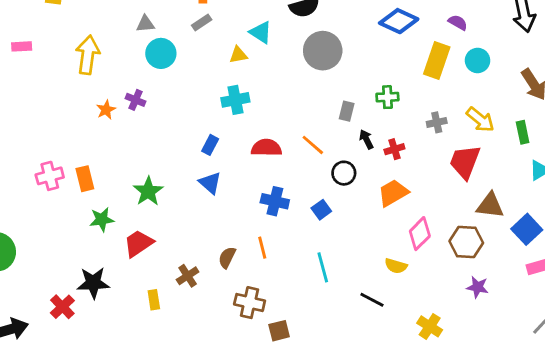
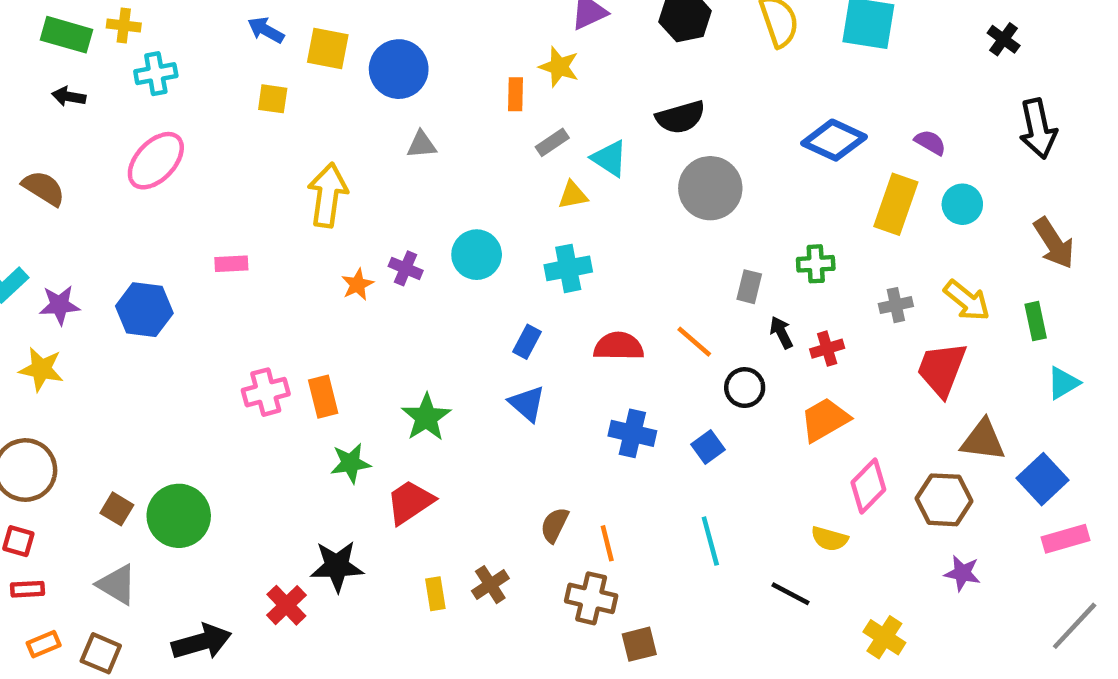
gray rectangle: (202, 22) -> (552, 142), moved
pink rectangle: (22, 46) -> (231, 264), moved
cyan circle: (161, 53) -> (477, 255), moved
orange line: (262, 248) -> (607, 543), moved
brown cross: (188, 276) -> (490, 585), moved

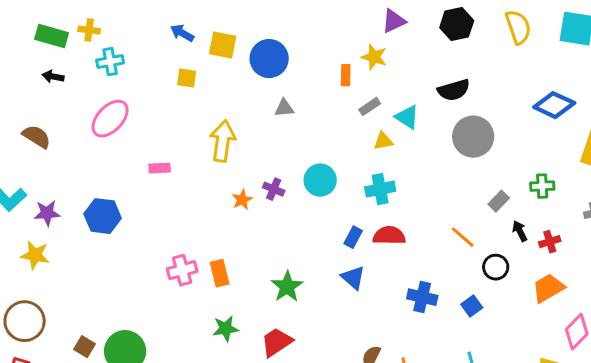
pink rectangle: (231, 264) -> (160, 168), moved
gray rectangle: (749, 287) -> (499, 201), turned 30
red semicircle: (619, 346) -> (389, 236), moved
green star: (351, 463) -> (226, 329), moved

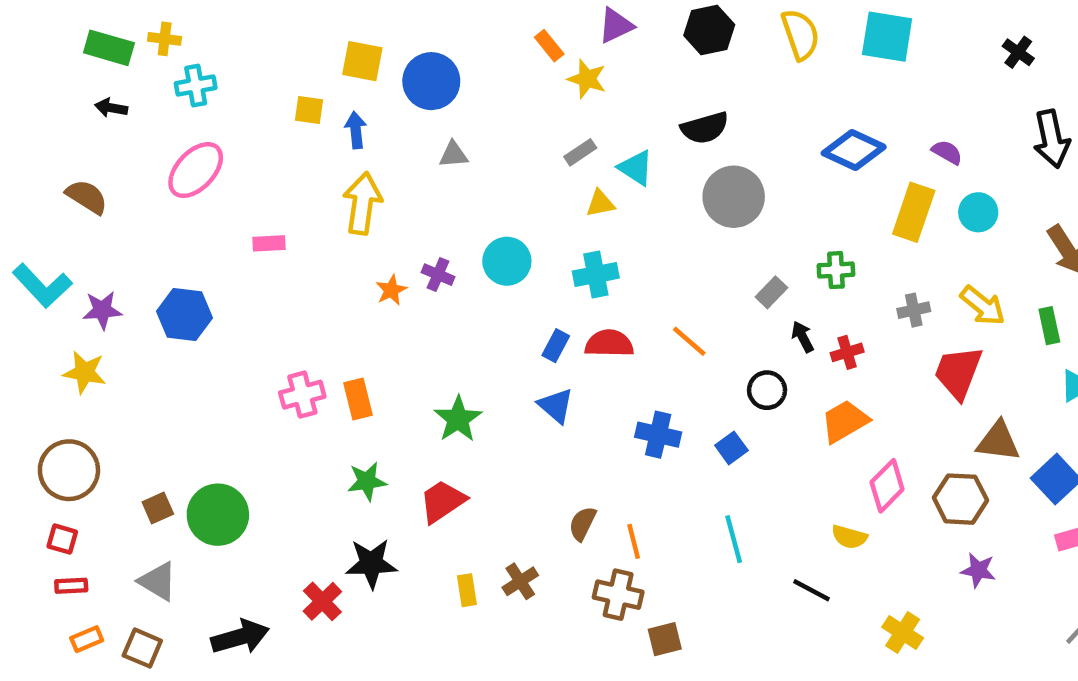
blue arrow: (182, 33) -> (356, 130), moved, turned 55
orange rectangle: (346, 75) -> (549, 46), moved, turned -40
orange line: (463, 237) -> (689, 341), moved
brown square: (85, 347) -> (158, 508), turned 35

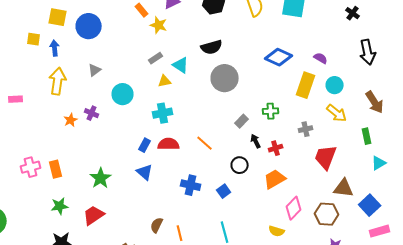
gray triangle: (454, 154) -> (95, 70), moved, turned -32
cyan circle: (507, 261) -> (123, 94), moved
yellow arrow: (983, 306) -> (337, 113), moved

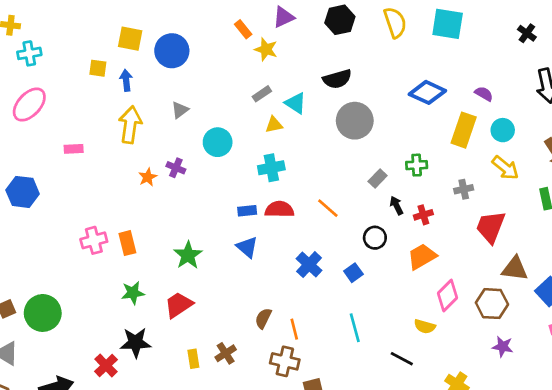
blue rectangle: (145, 145) -> (247, 211), turned 56
blue cross: (191, 185) -> (309, 265), turned 30

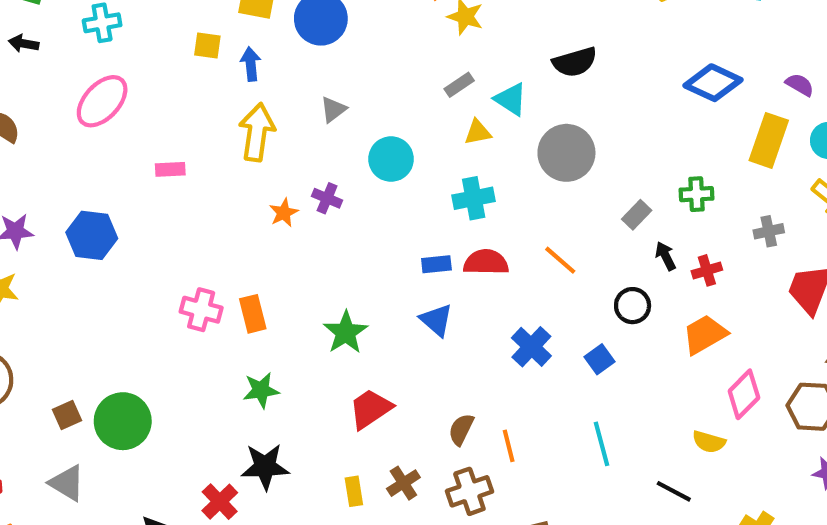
gray circle: (355, 121) -> (566, 153), moved
pink cross: (94, 240) -> (201, 310), turned 30
red trapezoid: (179, 305) -> (370, 409), moved
brown cross: (285, 361) -> (469, 491), moved, turned -32

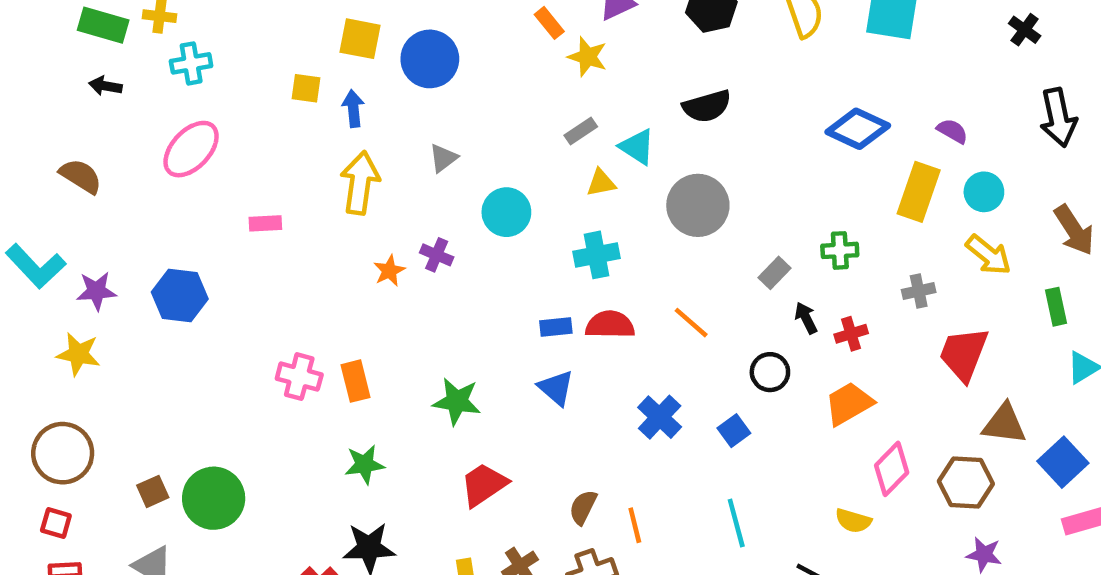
green star: (346, 332) -> (457, 401), turned -30

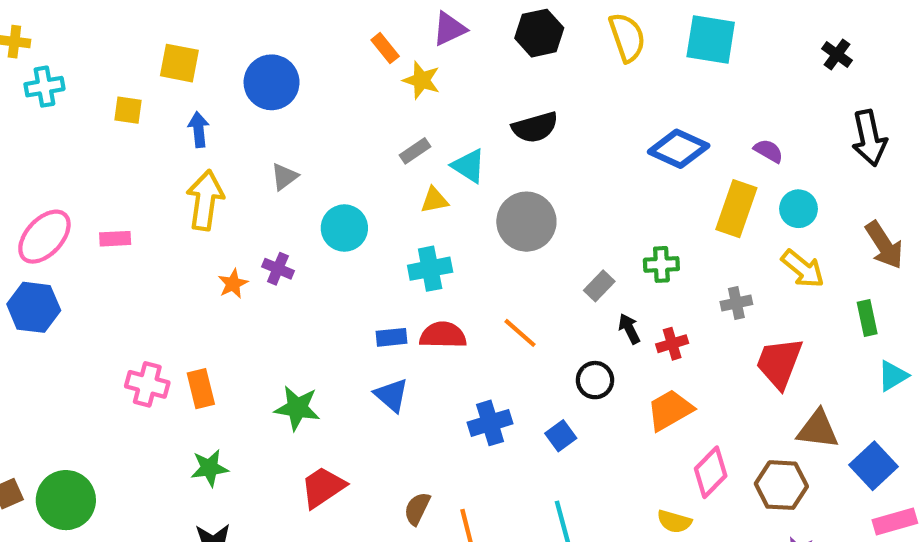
yellow square: (360, 39) -> (179, 63), moved
yellow square: (306, 88) -> (128, 110), moved
pink ellipse: (191, 149) -> (44, 237), moved
blue cross: (660, 417) -> (490, 423), turned 30

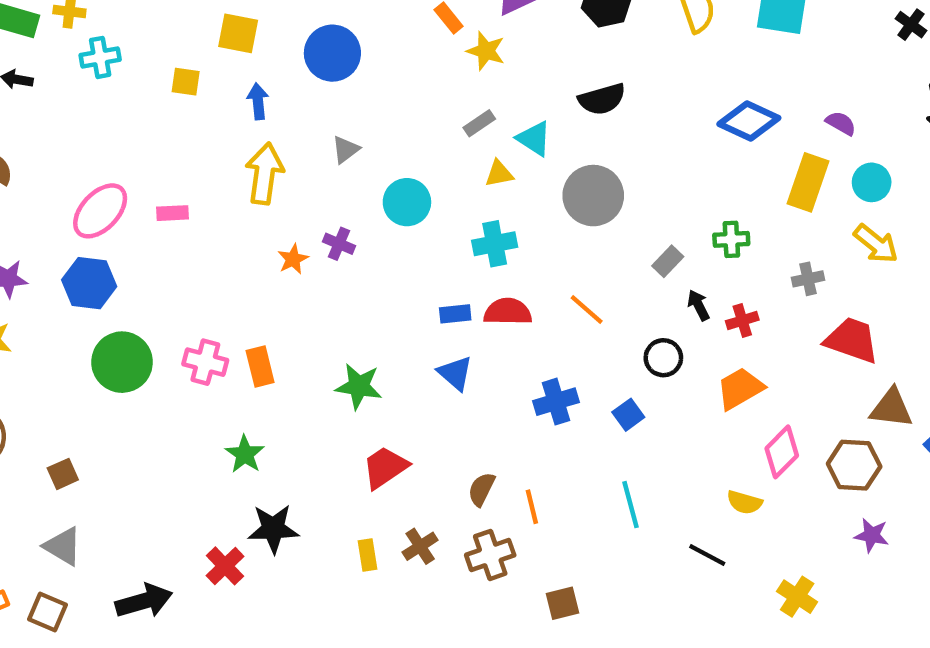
red trapezoid: (779, 363) -> (852, 340), turned 88
green star: (209, 468) -> (245, 454), moved, turned -30
green circle: (66, 500) -> (122, 362), moved

